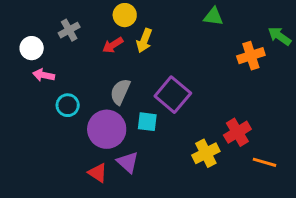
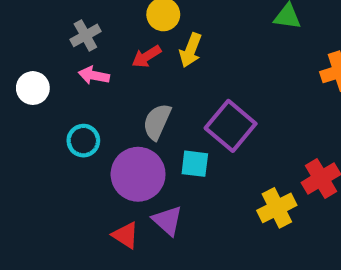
white circle: (32, 48) -> (33, 88), moved
pink arrow: (44, 75) -> (94, 75), moved

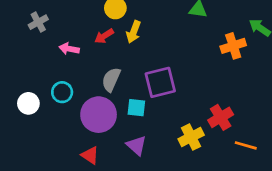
gray cross: (85, 35) -> (38, 22), moved
white circle: (33, 88) -> (28, 103), moved
purple square: (231, 126) -> (160, 82), turned 36
purple triangle: (167, 221) -> (136, 145), moved

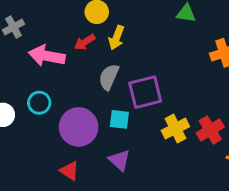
pink arrow: (69, 49) -> (47, 56), size x1.6
gray semicircle: (111, 80) -> (109, 77), moved
yellow cross: (191, 137) -> (175, 128), moved

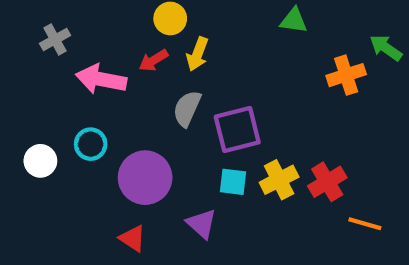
cyan square: (119, 119) -> (233, 182), moved

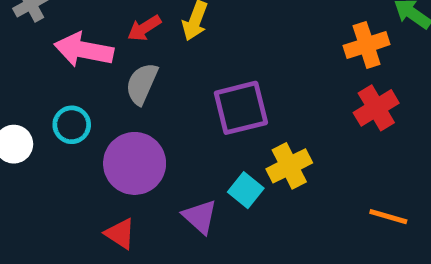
gray semicircle: (187, 109) -> (142, 84), moved
cyan square: (233, 182) -> (246, 190), moved, turned 32
red cross: (327, 182) -> (376, 108), moved

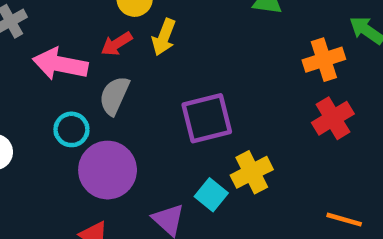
cyan circle: (72, 125) -> (71, 129), moved

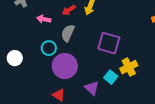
pink arrow: (60, 64) -> (44, 19), size x0.6
purple square: (207, 118) -> (109, 43), turned 30

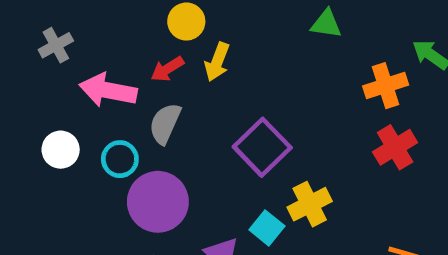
pink arrow: (44, 19) -> (108, 90), size x1.6
purple square: (109, 43) -> (262, 147), turned 30
white circle: (15, 58) -> (61, 150), moved

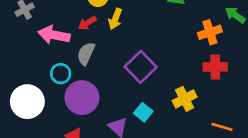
red cross: (395, 147) -> (215, 67), turned 30
white circle: (61, 150) -> (27, 102), moved, size x1.6
yellow cross: (310, 204) -> (185, 99), moved

